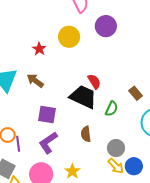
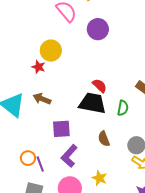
yellow circle: (69, 37) -> (51, 51), moved

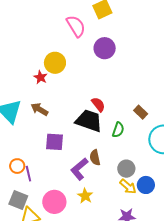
purple L-shape: (69, 156) -> (79, 169), moved

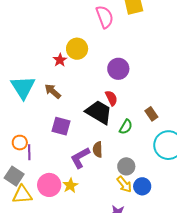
purple circle: (105, 48) -> (118, 69), moved
yellow star: (85, 196) -> (70, 185), moved

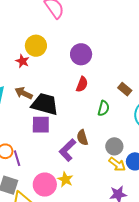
red semicircle: (111, 98) -> (82, 84), turned 63
black trapezoid: (99, 112) -> (45, 104), moved

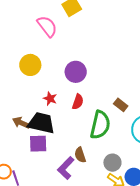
red star: (22, 61) -> (50, 99), moved
brown arrow: (24, 93) -> (21, 123), moved
green semicircle: (104, 108) -> (100, 125), size x1.8

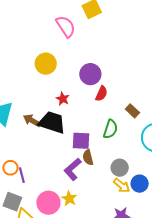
red semicircle: (78, 102) -> (101, 94), moved
green semicircle: (100, 125) -> (110, 129), size x0.7
purple square: (38, 144) -> (81, 141), moved

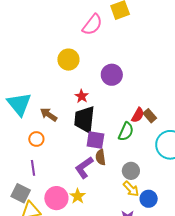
pink semicircle: (66, 26) -> (92, 25), turned 65
red semicircle: (101, 94) -> (138, 115), moved
black trapezoid: (52, 122) -> (84, 119), moved, turned -108
orange circle: (10, 168) -> (36, 139), moved
blue circle: (140, 184) -> (149, 199), moved

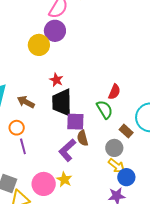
purple circle: (112, 75) -> (55, 31), moved
brown rectangle: (150, 116) -> (126, 131), moved
green semicircle: (126, 132) -> (105, 110), turned -48
purple line: (33, 168) -> (23, 146), moved
blue circle: (149, 199) -> (126, 177), moved

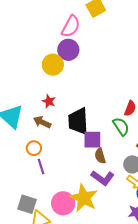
red star: (56, 80) -> (49, 101), moved
purple L-shape: (67, 150) -> (103, 178), moved, turned -100
yellow star: (64, 180) -> (84, 198), size x1.8

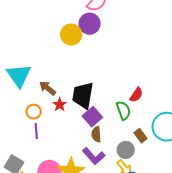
red star: (49, 101) -> (60, 105), moved
purple square: (92, 140) -> (92, 117), turned 36

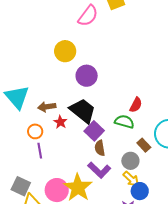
purple circle: (90, 24) -> (87, 76), moved
brown arrow: (48, 88) -> (47, 107), turned -42
black trapezoid: (83, 95) -> (83, 111), turned 124
green semicircle: (123, 110) -> (124, 122), turned -48

